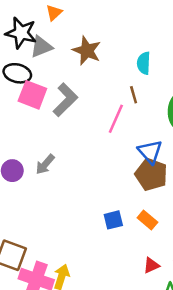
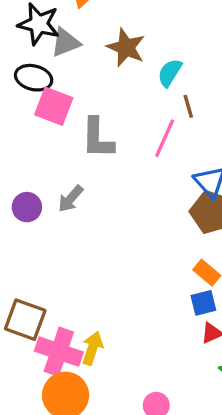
cyan semicircle: (144, 63) -> (170, 73), moved, turned 30
gray L-shape: (65, 100) -> (97, 138), moved, turned 136
blue square: (113, 220) -> (203, 303), moved

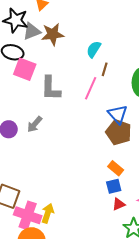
brown star: (126, 47) -> (53, 34), moved, turned -30
brown line: (188, 106) -> (105, 69), turned 32

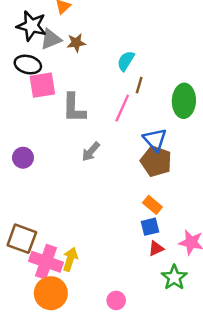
brown star: (53, 34) -> (76, 43), size x0.7
pink square: (25, 69) -> (42, 85), turned -30
gray arrow: (35, 124) -> (91, 152), moved

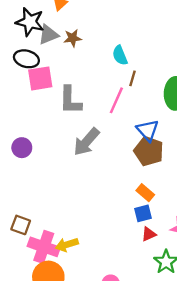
cyan semicircle: (126, 61) -> (120, 55), turned -54
gray arrow: (91, 152) -> (86, 142), size x1.5
brown square: (22, 239) -> (21, 225), size x0.7
yellow arrow: (70, 259) -> (67, 245), turned -125

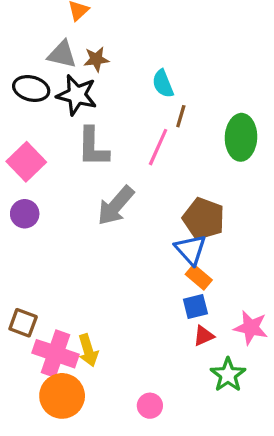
black star: (30, 22) -> (77, 95), moved
gray triangle: (48, 35) -> (62, 54), turned 35
pink square: (40, 78) -> (26, 162), moved, turned -35
blue triangle: (148, 130) -> (191, 250), moved
yellow arrow: (67, 245) -> (88, 350), turned -90

